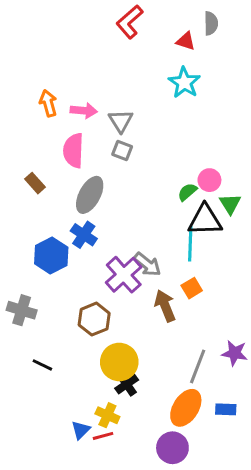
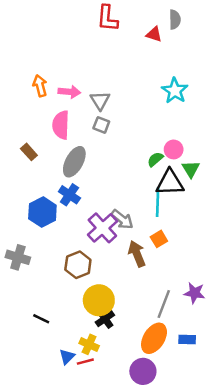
red L-shape: (130, 22) -> (107, 18), turned -44
cyan star: (184, 82) -> (175, 91), moved
black line: (42, 365) -> (41, 319), moved

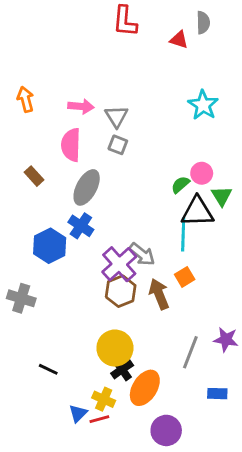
orange arrow: (40, 86) -> (25, 99), moved
brown hexagon: (78, 265) -> (121, 291), moved
orange ellipse: (154, 338) -> (145, 388), moved

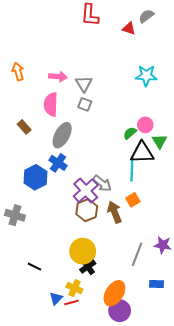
gray semicircle: (203, 23) -> (146, 16), turned -126
cyan star: (203, 105) -> (146, 76), turned -30
orange ellipse: (145, 388) -> (114, 293), moved

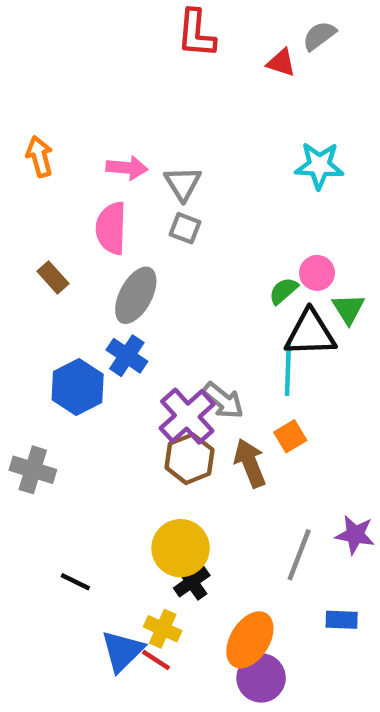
blue triangle: (56, 298) -> (122, 651), size x1.5
red line: (71, 302) -> (156, 660), turned 48

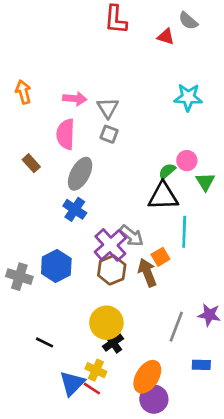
gray semicircle: (319, 36) -> (188, 21), turned -102
black triangle: (310, 333) -> (163, 196), moved
cyan line: (288, 369) -> (184, 232), moved
blue hexagon: (78, 387) -> (56, 266), moved
orange square: (290, 436) -> (160, 257), moved

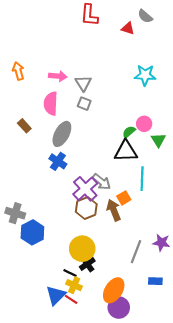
blue hexagon: (56, 266) -> (32, 232), moved
black line: (44, 342) -> (70, 273), moved

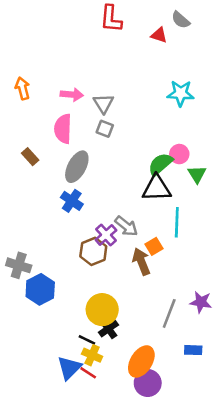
green semicircle: (129, 132) -> (160, 164), size x1.5
purple cross: (85, 189) -> (106, 235), size x0.7
brown hexagon: (86, 208) -> (93, 251), moved

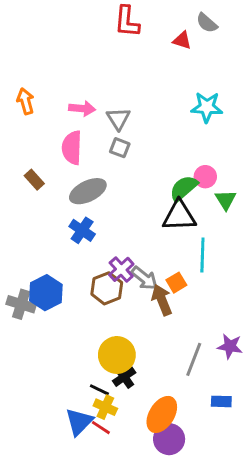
gray ellipse: (77, 167) -> (88, 191), turned 36
gray arrow: (126, 226) -> (144, 278), moved
blue hexagon: (40, 289) -> (46, 293), moved

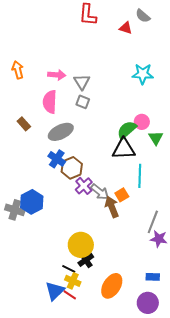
brown hexagon: (107, 288) -> (72, 168), moved
gray line: (194, 359) -> (153, 222), moved
purple circle: (169, 439) -> (148, 303), moved

